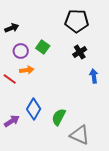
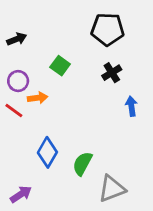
purple circle: (21, 51) -> (18, 81), moved
purple arrow: (12, 121) -> (21, 194), moved
gray triangle: (80, 135) -> (112, 189), turned -45

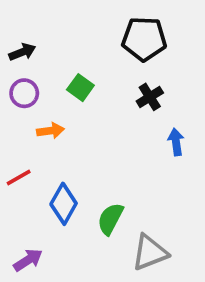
purple circle: (18, 81) -> (24, 93), moved
red line: (14, 110) -> (19, 178), moved, turned -66

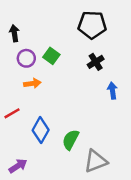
black arrow: (22, 52) -> (14, 33), turned -77
purple circle: (24, 93) -> (26, 58), moved

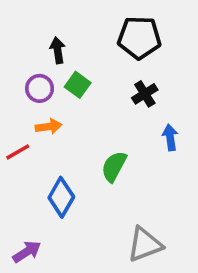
black arrow: (14, 33) -> (58, 50), moved
red line: (12, 113) -> (18, 152), moved
green semicircle: (71, 140) -> (114, 166), moved

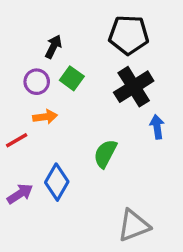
black arrow: (58, 50) -> (53, 47), turned 35
black cross: (145, 94) -> (134, 87), size x1.6
purple arrow: (27, 252) -> (20, 194), moved

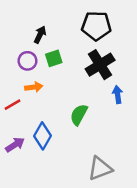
green square: (72, 78) -> (54, 58), turned 36

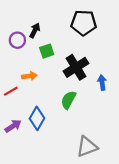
purple circle: (27, 61) -> (17, 40), moved
black cross: (100, 65) -> (76, 67), moved

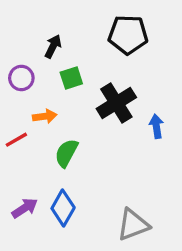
purple circle: (17, 40) -> (21, 78), moved
green semicircle: (68, 100) -> (66, 153), moved
blue diamond: (37, 118) -> (63, 208), moved
purple arrow: (13, 126) -> (25, 208), moved

